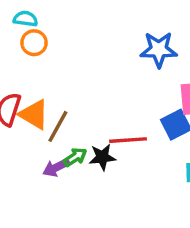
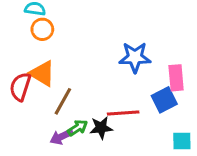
blue star: (159, 50) -> (135, 57), moved
orange triangle: (34, 114) -> (42, 73), moved

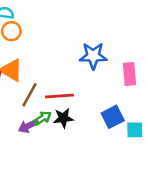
blue square: (164, 100) -> (113, 117), moved
red line: (123, 113) -> (59, 96), moved

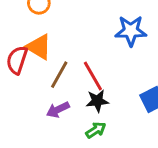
red line: (59, 96) -> (93, 76), turned 64
green arrow: (43, 118) -> (96, 130), moved

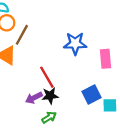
brown line: (59, 75) -> (22, 35), moved
purple arrow: (58, 110) -> (34, 98), moved

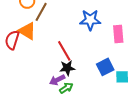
purple arrow: (34, 98) -> (57, 80), moved

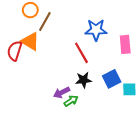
red line: (64, 51) -> (81, 53), moved
black star: (67, 68) -> (83, 80), moved

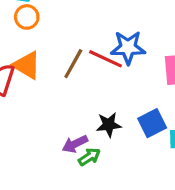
brown line: (45, 22) -> (73, 64), moved
red line: (81, 53) -> (106, 59), moved, turned -35

